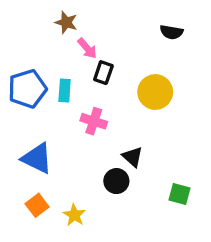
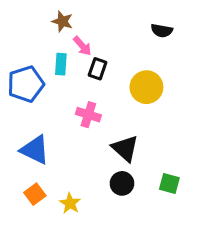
cyan rectangle: (65, 90) -> (61, 64), moved
black triangle: (133, 157) -> (125, 148), size x1.4
black circle: (116, 181) -> (122, 183), moved

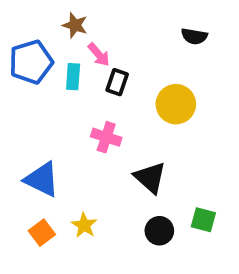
blue pentagon: (26, 84) -> (31, 62), moved
black circle: (122, 183) -> (159, 231), moved
yellow star: (70, 203) -> (84, 225), moved

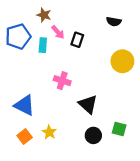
black rectangle: (117, 82) -> (77, 40), moved
yellow circle: (176, 104) -> (122, 61), moved

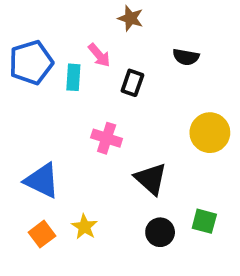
brown star: (44, 15) -> (131, 18), moved
black semicircle: (114, 21) -> (186, 57), moved
black rectangle: (77, 40) -> (132, 83), moved
yellow circle: (122, 61) -> (210, 133), moved

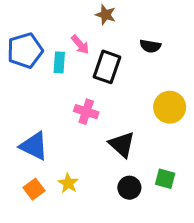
black rectangle: (132, 83) -> (107, 67), size x1.5

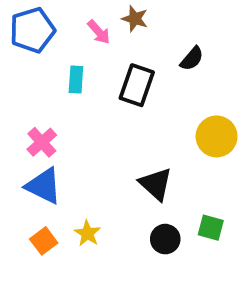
pink arrow: (80, 45) -> (99, 32), moved
black semicircle: (150, 46) -> (192, 59), turned -60
blue pentagon: (25, 51) -> (32, 30), moved
pink cross: (86, 112) -> (42, 142), moved, turned 30

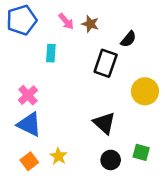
brown star: (135, 19) -> (90, 24), moved
black rectangle: (137, 85) -> (106, 63), moved

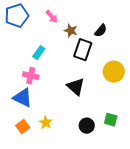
brown star: (90, 24) -> (71, 31), moved
cyan rectangle: (51, 53) -> (39, 53), moved, turned 32
pink cross: (28, 95) -> (31, 76), moved, turned -35
black triangle: (104, 123) -> (76, 87), moved

